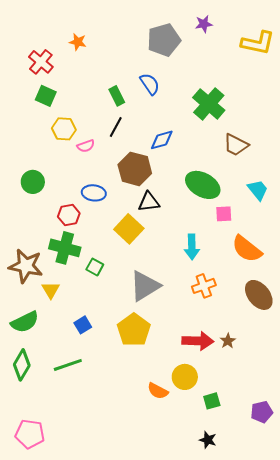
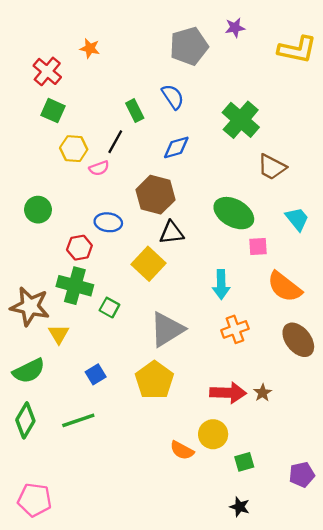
black line: (116, 127) -> (115, 142), moved
blue diamond: (162, 140) -> (176, 147), moved

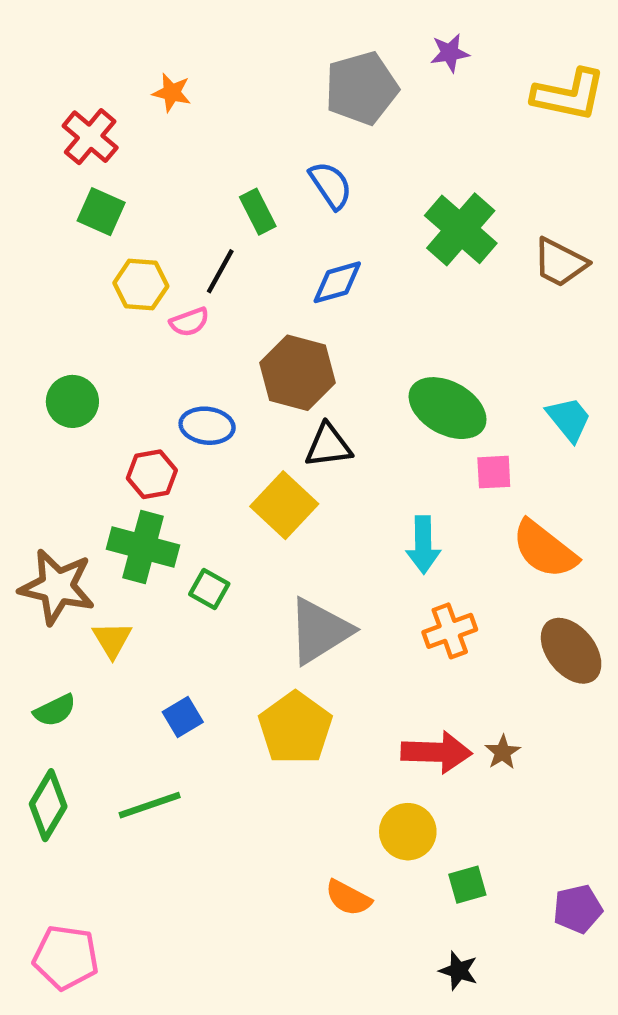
brown trapezoid: (272, 167) -> (560, 262), moved
green semicircle: (29, 371) -> (55, 710), size x0.7
orange semicircle: (182, 450) -> (348, 898), moved

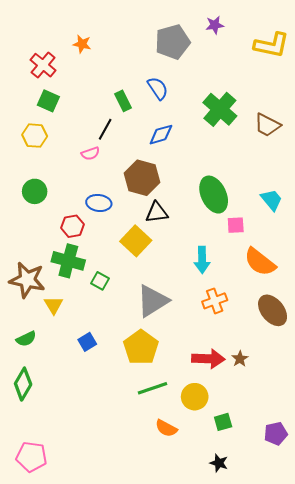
yellow hexagon: (141, 285) -> (35, 136), moved
green ellipse: (448, 408) -> (214, 195), turned 36
green line: (150, 805) -> (153, 388), moved

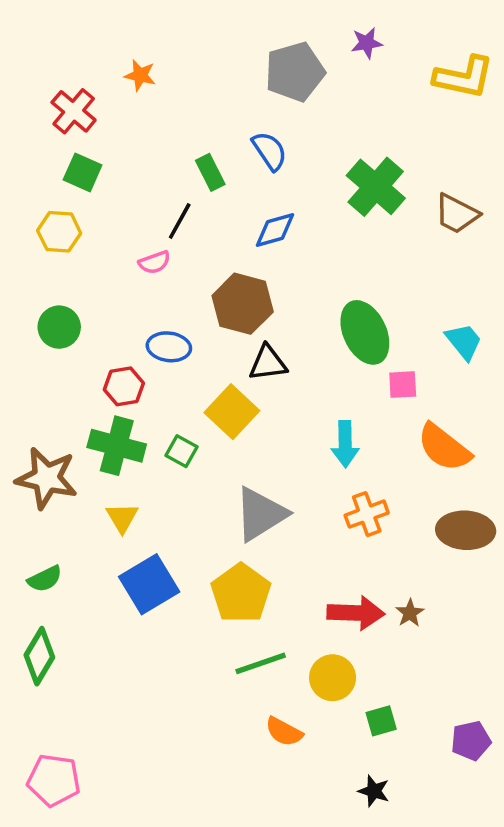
green square: (100, 281) -> (181, 451), moved
yellow triangle: (54, 305) -> (122, 518), moved
brown ellipse: (273, 310) -> (466, 530), turned -48
blue square: (87, 342) -> (149, 584), size x1.8

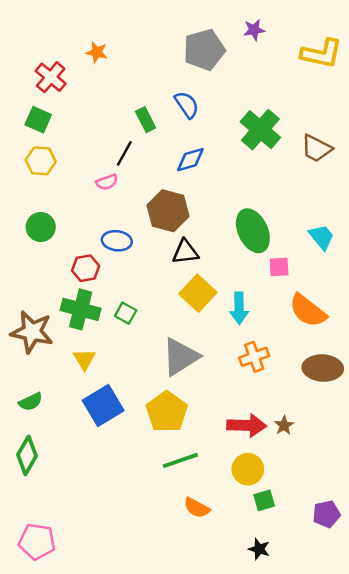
green square: (83, 172) -> (38, 120), moved
yellow square: (232, 412) -> (198, 293), moved
yellow circle: (333, 678) -> (248, 469), moved

